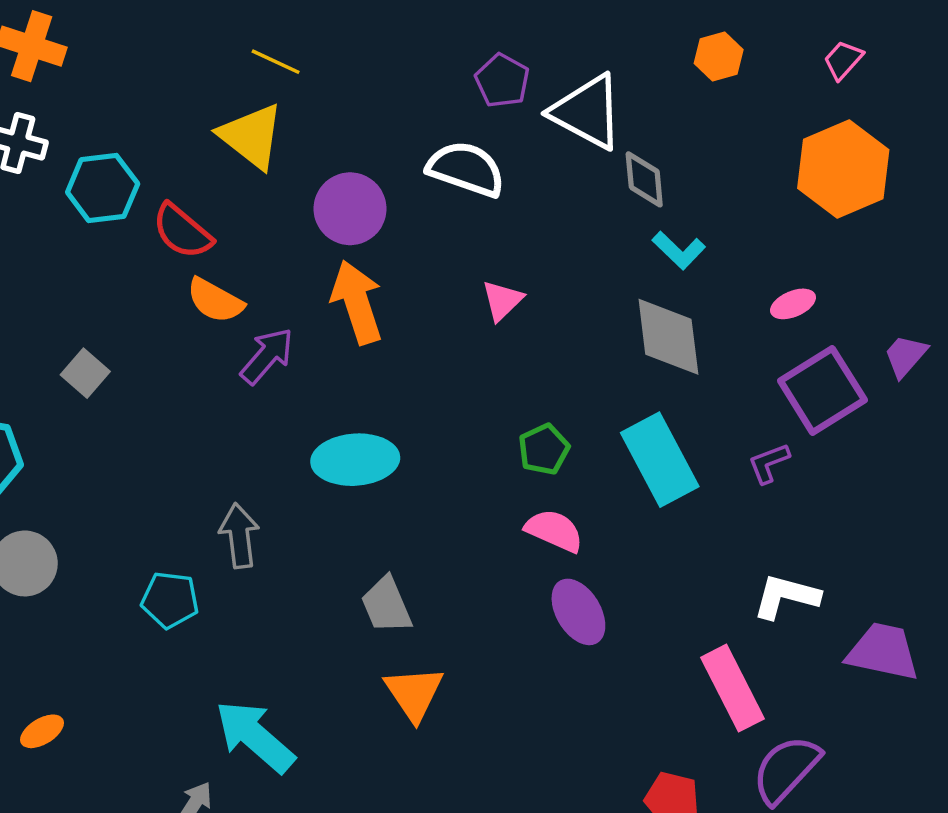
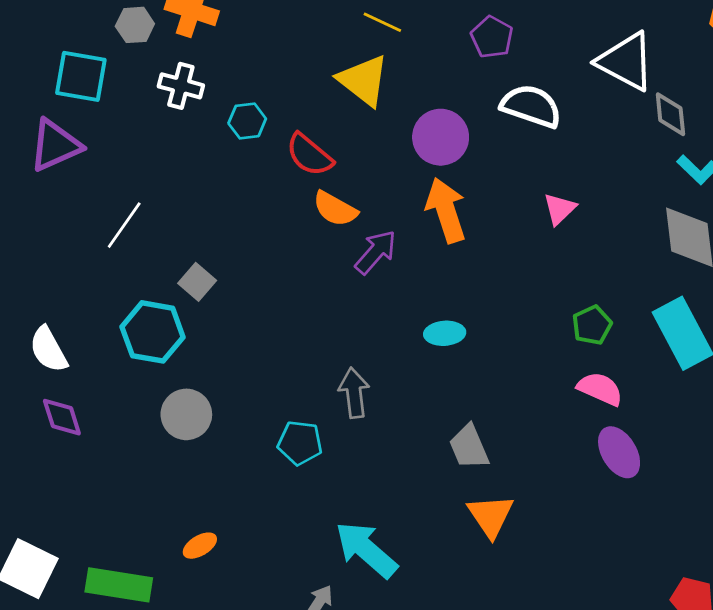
purple pentagon: (502, 81) -> (492, 37), moved
cyan hexagon: (103, 188) -> (247, 121), size x0.7
gray square: (85, 373) -> (197, 282), moved
cyan ellipse: (355, 460) -> (445, 333), size x0.6

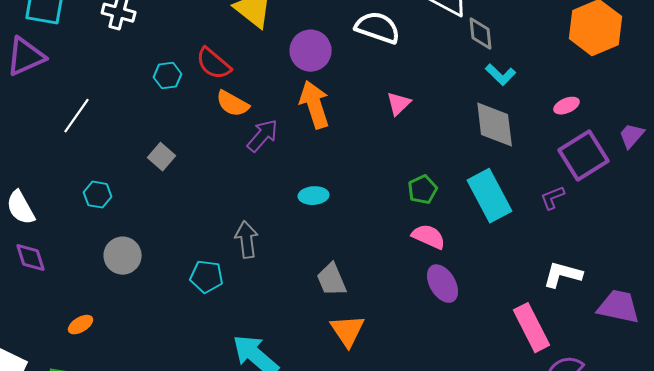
cyan hexagon: (247, 121) -> (168, 76), moved
gray square: (197, 282) -> (162, 157), moved
cyan hexagon: (153, 332) -> (98, 195), size x0.6
orange ellipse: (200, 546) -> (81, 325), moved

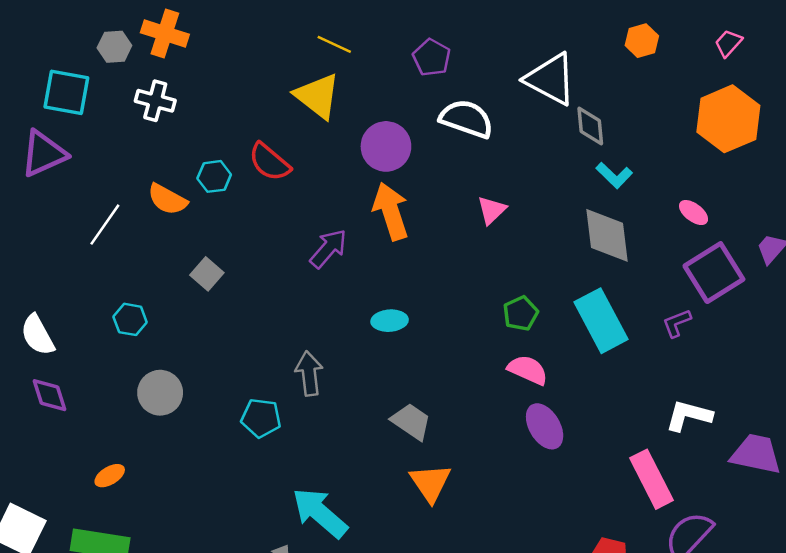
orange semicircle: (233, 104) -> (167, 199), moved
pink ellipse: (567, 106) -> (694, 213), turned 60
gray trapezoid: (332, 280) -> (411, 422), turned 147

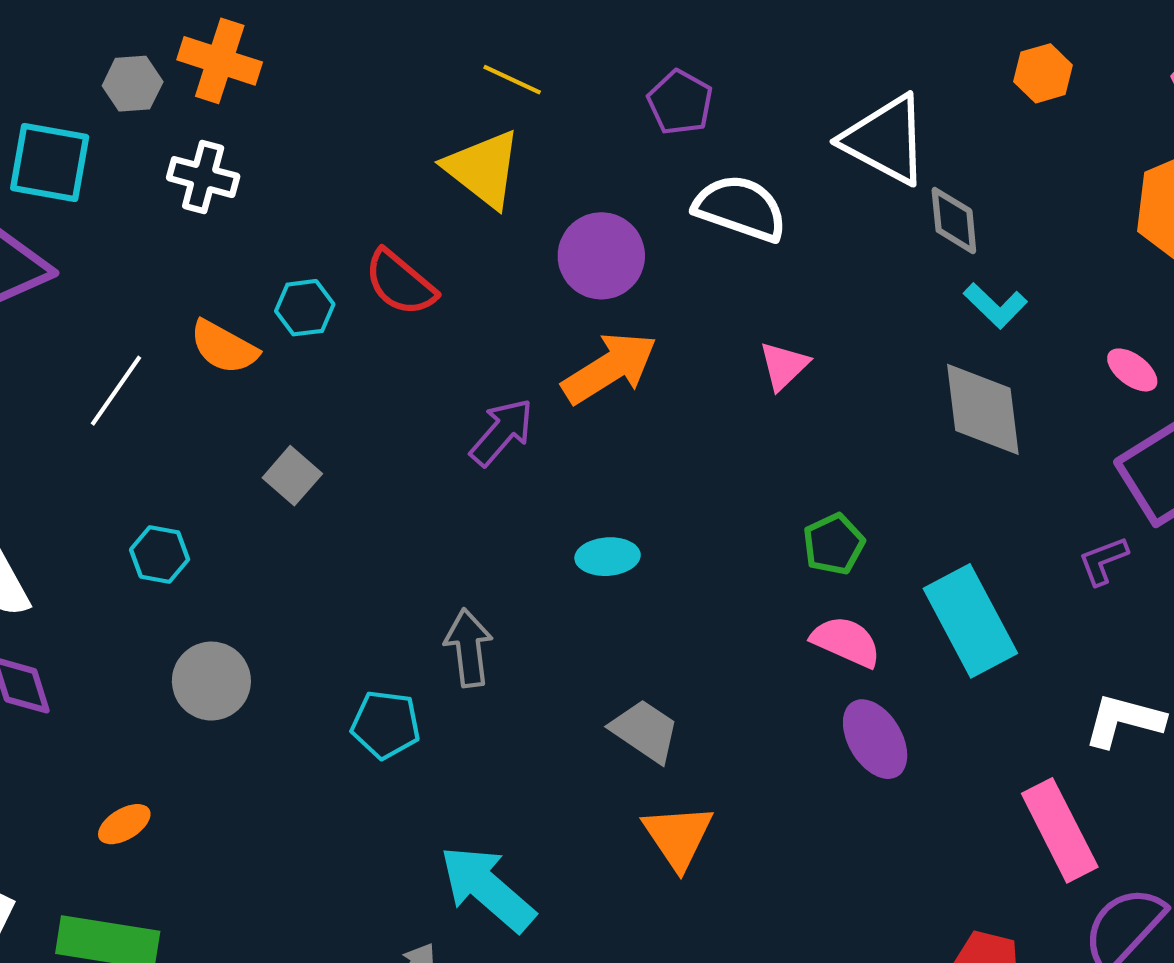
orange arrow: (391, 211) -> (610, 368), turned 76
cyan rectangle: (601, 321) -> (970, 621), moved

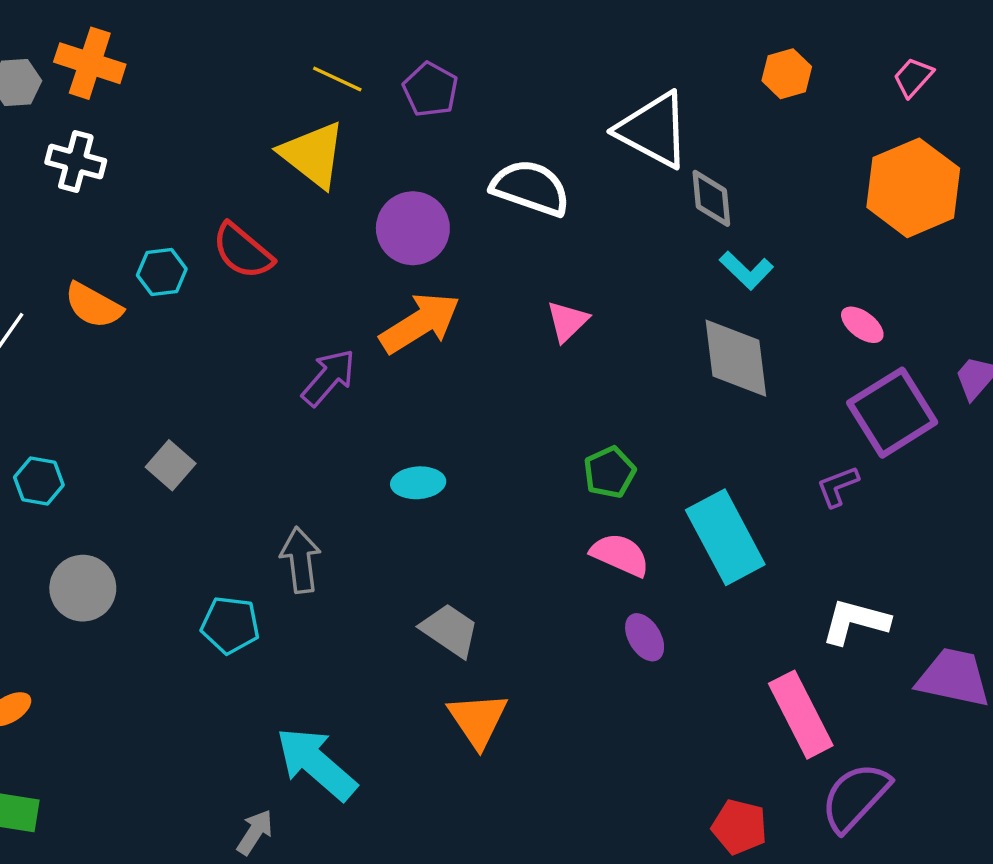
purple pentagon: (680, 102) -> (430, 90), moved
gray square: (292, 476) -> (171, 465), moved
purple ellipse: (875, 739) -> (645, 637), size x0.7

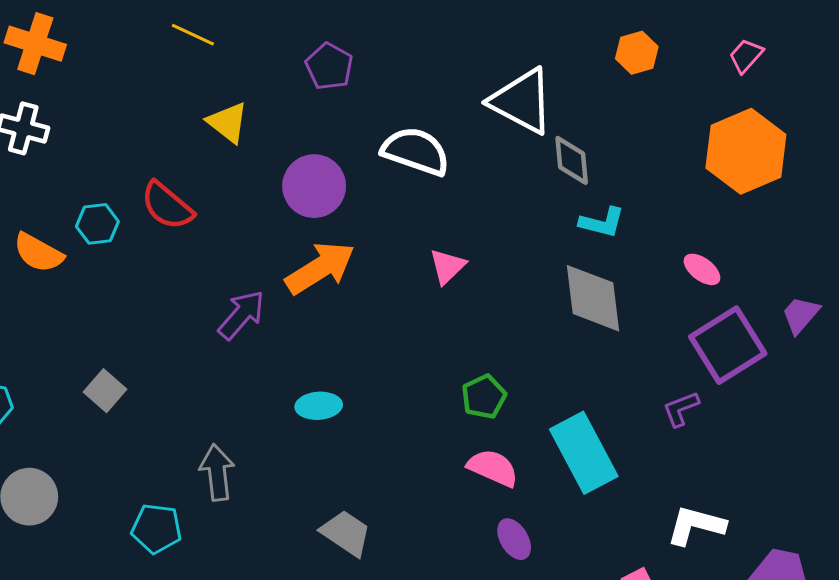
yellow line: (337, 79) -> (193, 35), moved
yellow triangle: (313, 154) -> (228, 122), size x0.7
cyan L-shape: (746, 270) -> (602, 222), turned -30

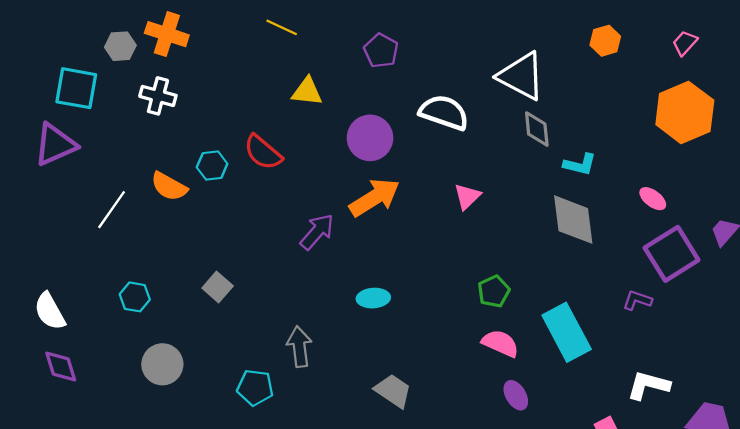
yellow triangle: (228, 122) -> (307, 91), turned -32
gray diamond: (572, 160) -> (537, 129), moved
purple L-shape: (681, 409) -> (637, 300), turned 40

